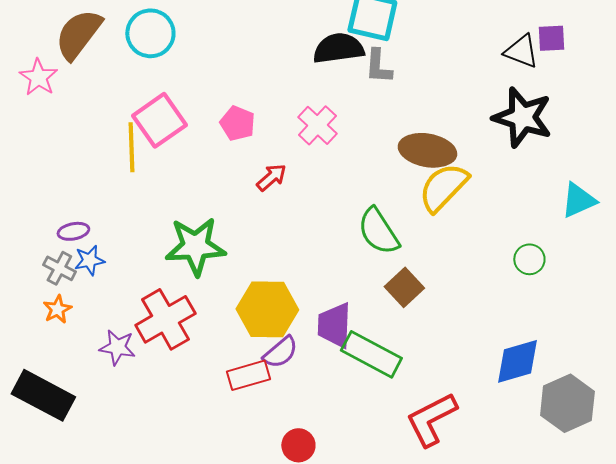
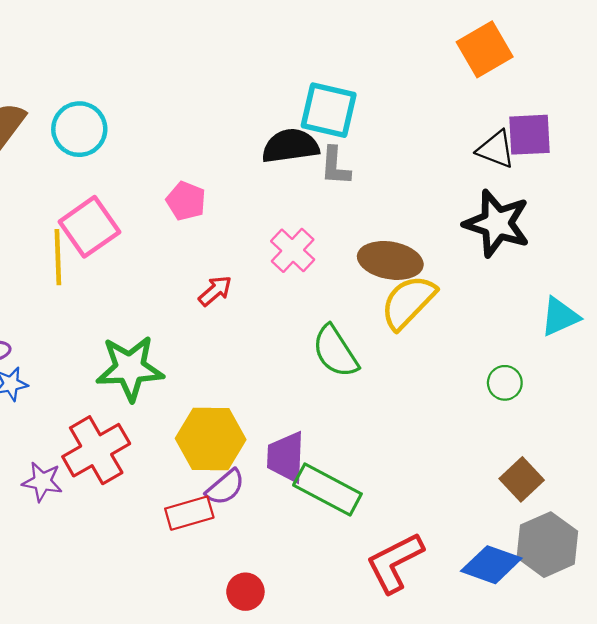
purple square: (551, 38) -> (530, 135), size x1.4
pink pentagon: (237, 123) -> (186, 201), moved
pink cross: (317, 125) -> (293, 250), moved
brown square: (404, 287) -> (522, 479), moved
blue diamond: (517, 361) -> (491, 565), moved, turned 36

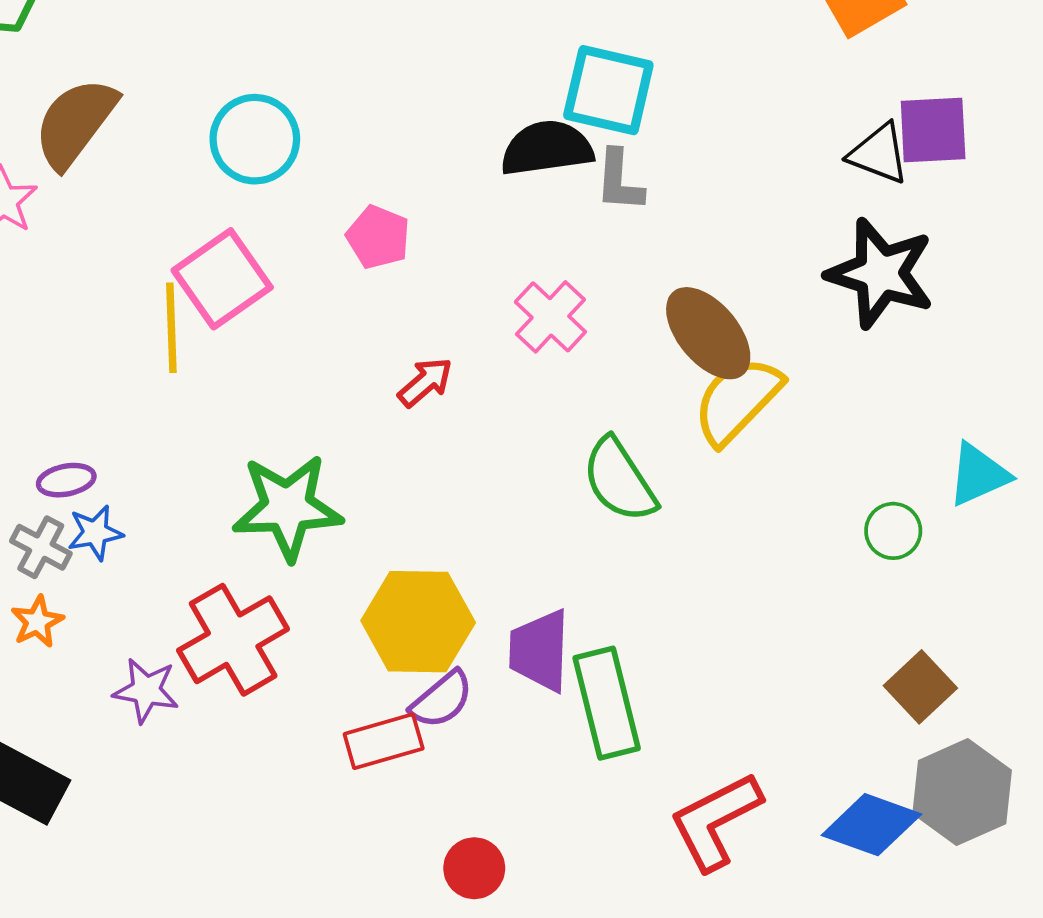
cyan circle: (79, 129) -> (255, 139), moved
brown ellipse: (390, 260) -> (708, 333), turned 40
cyan triangle: (560, 317) -> (978, 475), moved
green rectangle: (327, 489) -> (607, 703), turned 48

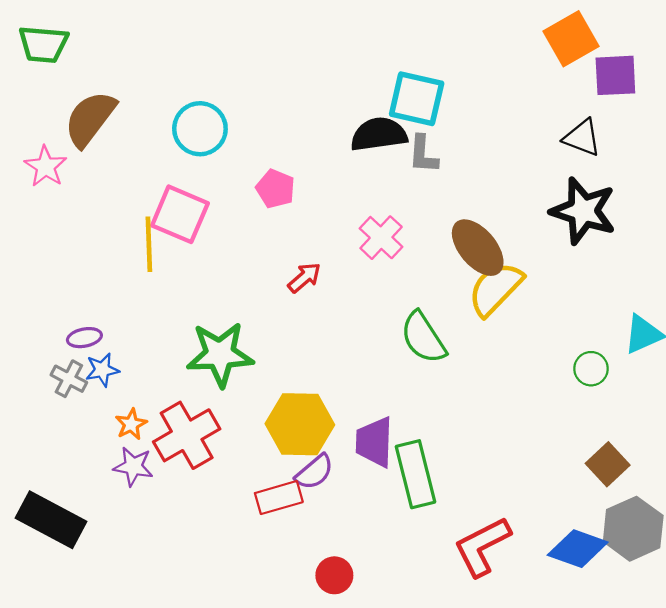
purple square: (933, 130) -> (615, 75), moved
pink square: (222, 279) -> (180, 214), turned -32
orange star: (37, 622) -> (131, 424), moved

